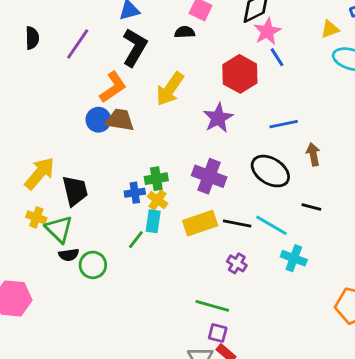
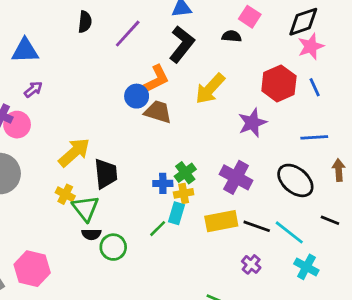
blue line: (277, 57) -> (315, 87), moved
blue circle: (98, 120) -> (137, 96), moved
green cross: (156, 179) -> (185, 173), turned -35
yellow cross: (158, 200) -> (184, 193), turned 36

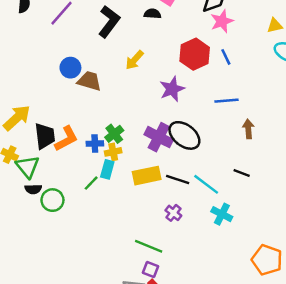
orange L-shape: (156, 79) -> (66, 139), moved
yellow arrow: (210, 89) -> (135, 60), size x0.7
black ellipse: (295, 180) -> (184, 135), moved

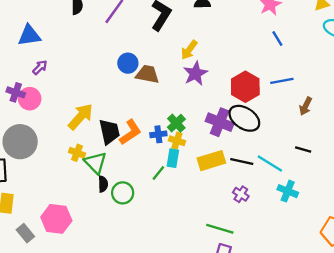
red hexagon: (195, 54) -> (245, 87), moved
purple star: (172, 89) -> (195, 73), moved
brown arrow: (248, 129) -> (306, 106), turned -144
yellow cross: (113, 152) -> (177, 141), turned 35
black semicircle: (33, 189) -> (103, 184), turned -84

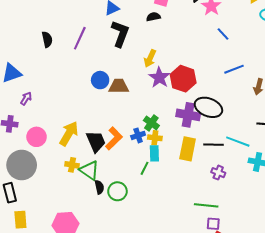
red hexagon: (245, 87) -> (183, 79), moved
pink circle: (30, 99) -> (37, 137), moved
yellow rectangle: (211, 161) -> (188, 149), turned -50

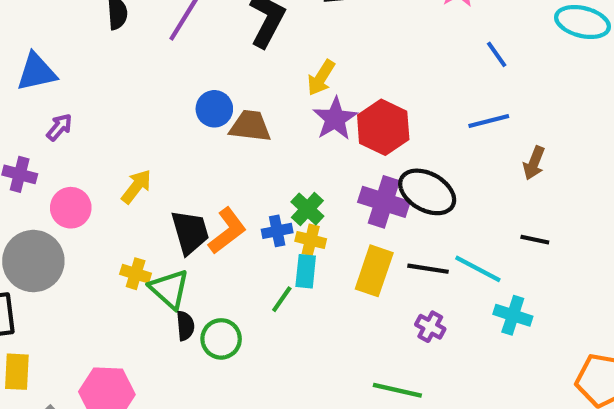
blue line: (223, 34) -> (497, 54), moved
yellow arrow: (69, 134) -> (136, 187), moved, size x0.7

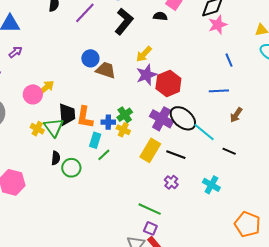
pink circle: (71, 208) -> (33, 94), moved
orange L-shape: (227, 231) -> (85, 117), turned 125
cyan line: (478, 269) -> (204, 132), moved
cyan rectangle: (306, 271) -> (95, 140), moved
green triangle: (169, 289) -> (54, 127), moved

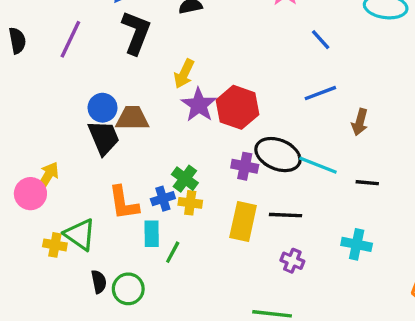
black trapezoid: (67, 114) -> (104, 138), moved
purple cross: (162, 119) -> (245, 166), size x0.7

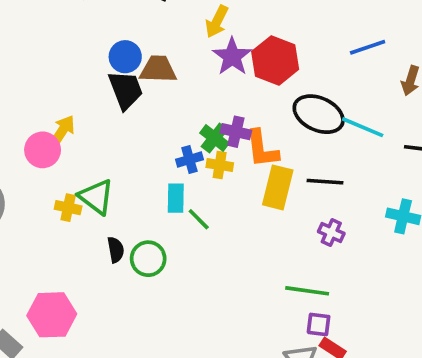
purple cross: (245, 166) -> (236, 132), moved
orange L-shape: (124, 203) -> (262, 149), moved
green line: (173, 252) -> (199, 219), turned -75

